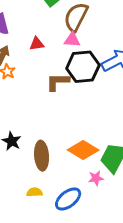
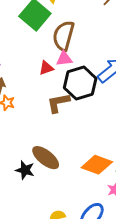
red triangle: (37, 44) -> (46, 68), moved
brown ellipse: (42, 156) -> (46, 158), moved, turned -36

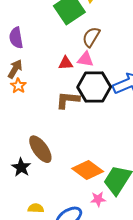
brown semicircle: (64, 36) -> (91, 37), size x0.7
black star: (25, 170) -> (21, 167), moved

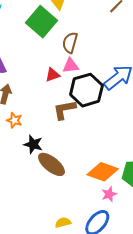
orange star: (18, 86) -> (14, 120), moved
black star: (21, 167) -> (33, 144), moved
pink star: (98, 199) -> (109, 194), moved

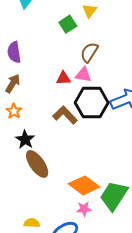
green square: (42, 22) -> (68, 24), size x0.6
brown L-shape: (64, 110) -> (65, 115), turned 40

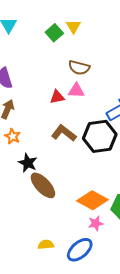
green square: (68, 24) -> (54, 33), moved
brown semicircle: (89, 52) -> (79, 68), turned -100
black hexagon: (92, 103) -> (100, 136), moved

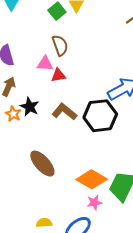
brown semicircle: (79, 68) -> (60, 45), moved, turned -125
pink triangle: (76, 91) -> (45, 64), moved
black star: (28, 163) -> (30, 107), moved

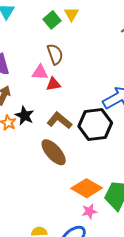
brown ellipse: (42, 164) -> (54, 152), moved

